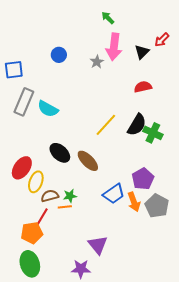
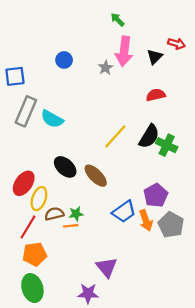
red arrow: (162, 40) -> (176, 44), turned -119
red line: (41, 219) -> (28, 227), moved

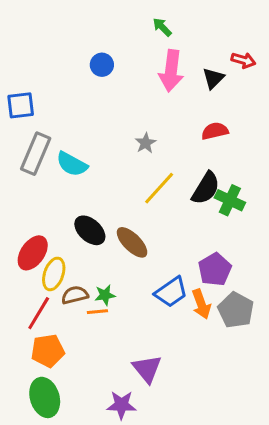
blue circle: (64, 60) -> (102, 65), moved
gray star: (106, 68) -> (146, 143), moved

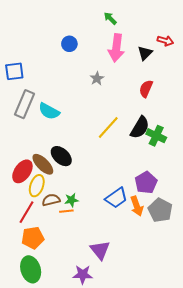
red semicircle: (215, 131) -> (146, 89), turned -54
gray star: (146, 143) -> (97, 79), moved
brown ellipse: (132, 242) -> (43, 164), moved

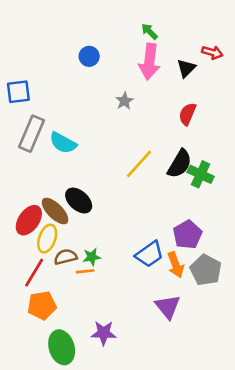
green arrow: (110, 18) -> (149, 31), moved
purple triangle: (100, 250) -> (168, 307), moved
green ellipse: (31, 269) -> (62, 347), moved
purple star: (83, 274) -> (104, 333), moved

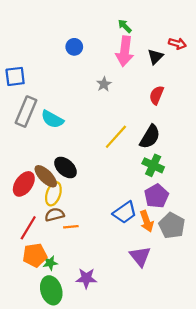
green cross: (201, 174) -> (153, 165), moved
yellow ellipse: (47, 239) -> (53, 194), moved
green star: (92, 257) -> (50, 263), moved

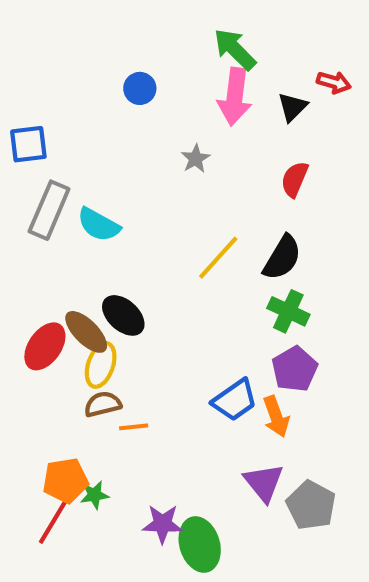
green arrow: (125, 26) -> (235, 49), size x1.6
gray pentagon: (172, 226) -> (311, 505), moved
red line: (28, 228) -> (53, 522), moved
green ellipse: (51, 290) -> (200, 544), moved

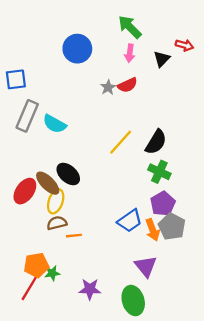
blue circle: (140, 88) -> (77, 49), size x1.6
pink arrow: (235, 97) -> (130, 53), size x0.6
red semicircle: (295, 179) -> (127, 85), moved, turned -138
gray pentagon: (311, 505) -> (172, 226), moved
green ellipse: (200, 544) -> (133, 301), moved

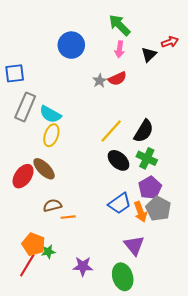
red arrow: (184, 45) -> (170, 42), turned -35
black ellipse: (68, 174) -> (118, 160), moved
yellow ellipse: (56, 201) -> (51, 135), moved
orange pentagon: (36, 265) -> (34, 244), turned 30

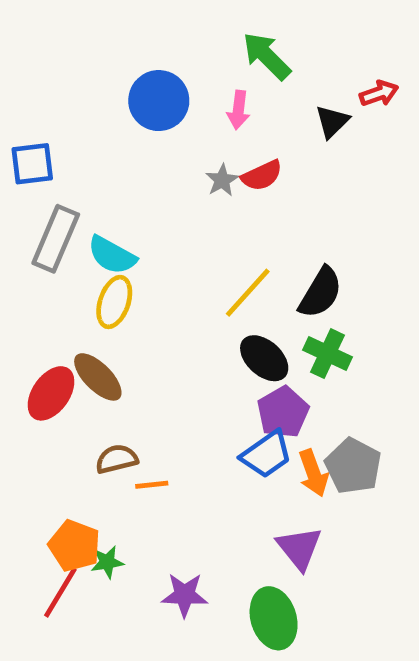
pink arrow: (120, 49) -> (238, 110), moved
purple pentagon: (150, 188) -> (283, 412), moved

